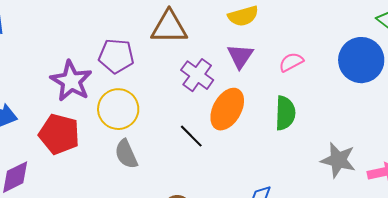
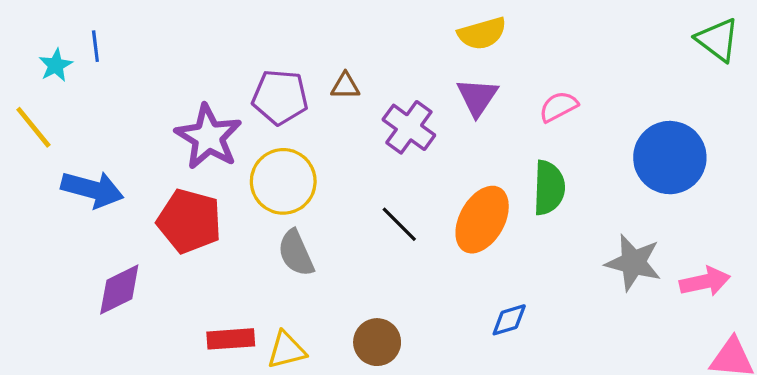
brown triangle: (169, 27) -> (345, 86), moved, size x0.5
blue circle: (361, 60) -> (670, 158), moved
orange ellipse: (227, 109) -> (482, 220), moved

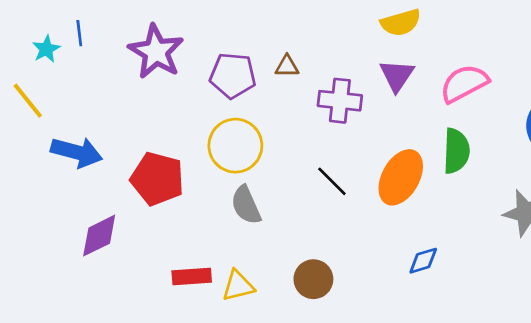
pink semicircle: (558, 107) -> (464, 83), size x1.5
purple cross: (409, 127) -> (340, 101), turned -30
purple star: (208, 137) -> (156, 52), moved

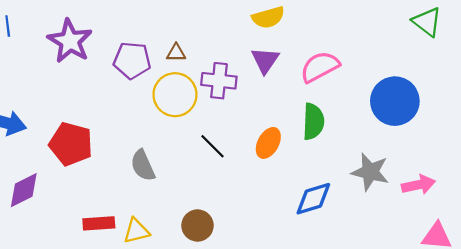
yellow circle: (235, 146) -> (175, 95), moved
orange ellipse: (401, 177) -> (268, 143), size x0.7
blue diamond: (423, 261) -> (313, 199), moved, size x1.5

